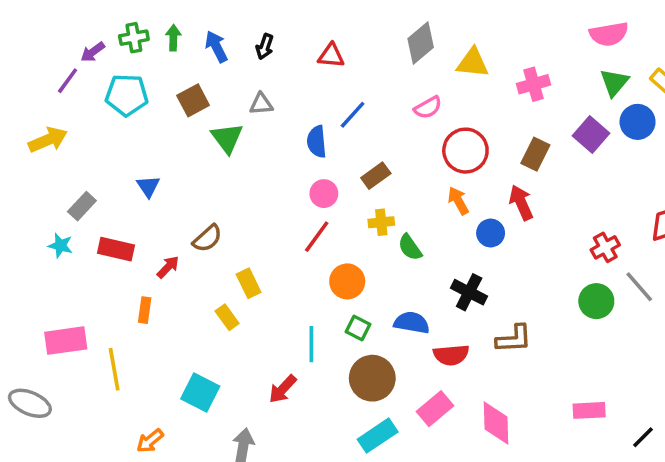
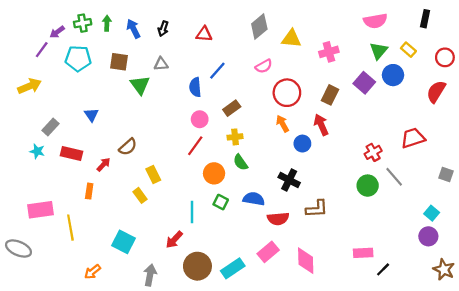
brown square: (193, 100) -> (119, 62), turned 36
green semicircle: (410, 247) -> (241, 162), moved
brown circle: (372, 378) -> (197, 266), moved
black line: (643, 437) -> (383, 269), moved

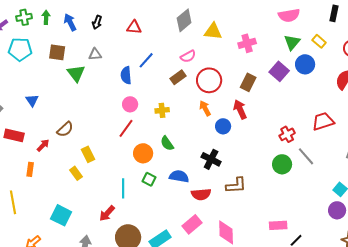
brown rectangle: (232, 108) -> (178, 77), moved
yellow cross: (235, 137) -> (162, 110), moved

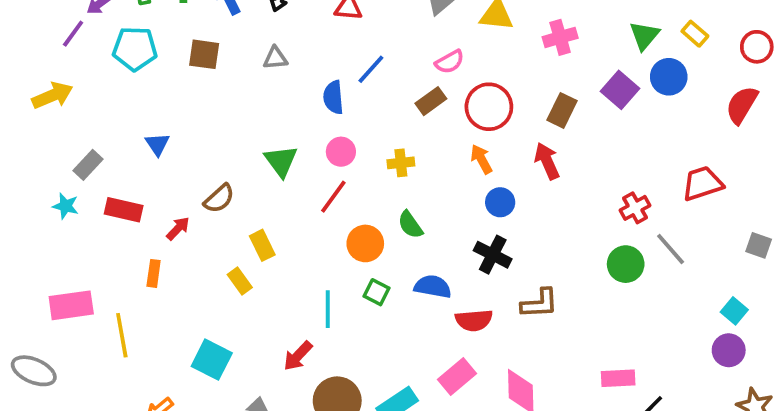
green triangle: (76, 73) -> (281, 161), moved
blue circle: (223, 126) -> (500, 202), moved

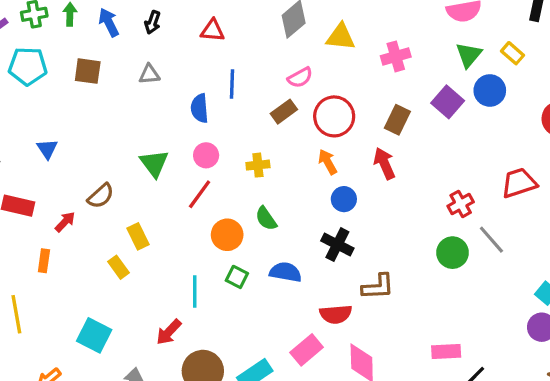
blue line: (371, 69) -> (232, 84), turned -40
red semicircle: (474, 320) -> (336, 314), moved

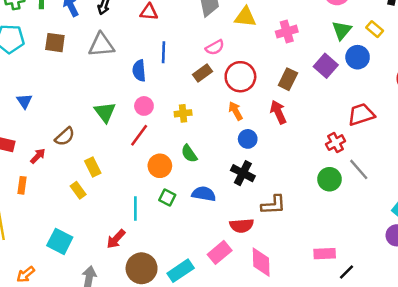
gray triangle: (149, 74) -> (101, 45), size x1.6
red trapezoid: (519, 183) -> (361, 115), moved

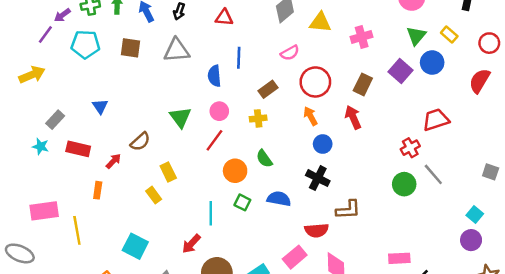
brown rectangle: (203, 73) -> (268, 89), moved

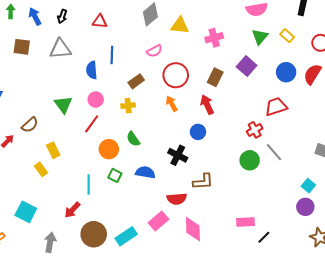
blue circle: (432, 63) -> (286, 72), moved
blue circle: (323, 144) -> (198, 132), moved

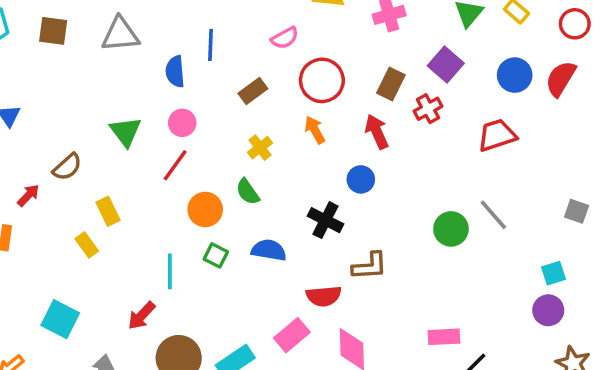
yellow cross: (128, 106) -> (260, 148), moved, turned -32
red cross: (255, 130) -> (428, 109), moved
cyan square: (308, 186) -> (554, 273), turned 32

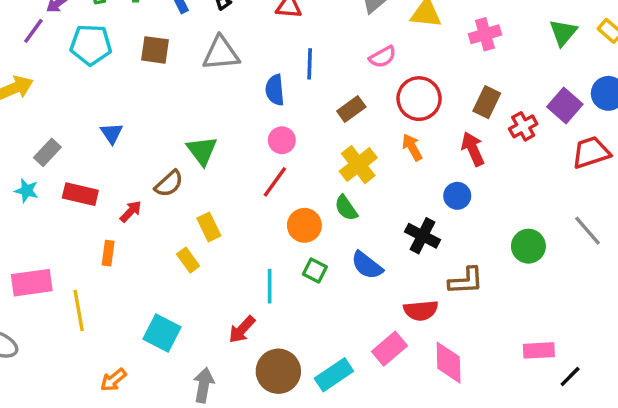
purple square: (446, 64) -> (565, 106), moved
green triangle: (126, 132) -> (202, 151), moved
yellow cross: (260, 148) -> (358, 165), size x1.5
green circle: (451, 229) -> (528, 246), moved
blue semicircle: (269, 250) -> (367, 265), turned -152

